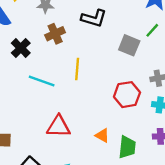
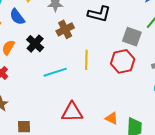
cyan line: (42, 81) -> (55, 72), turned -35
red hexagon: (127, 95) -> (123, 61), moved

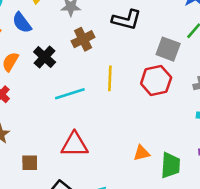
red triangle: (72, 112) -> (74, 145), moved
orange triangle: (112, 118) -> (142, 153), turned -40

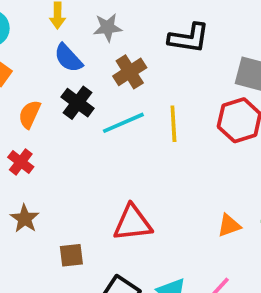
blue semicircle: (22, 23) -> (68, 58), moved
cyan line: (70, 94) -> (123, 123), moved

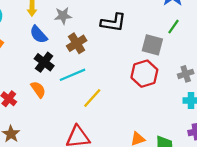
orange semicircle: (30, 114) -> (38, 90), moved, turned 120
yellow line: (173, 124) -> (92, 98), moved, turned 45

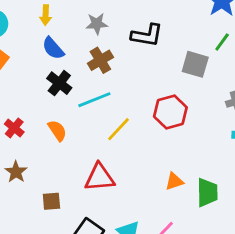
gray star: (63, 16) -> (97, 24), moved
red hexagon: (144, 74) -> (170, 112), moved
orange semicircle: (38, 90) -> (57, 131), moved

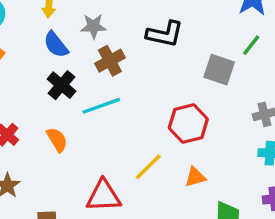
gray star: (97, 24) -> (93, 26), moved
yellow line: (119, 129) -> (148, 167), moved
orange triangle: (174, 181) -> (195, 177), moved

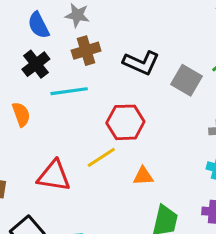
black L-shape: (165, 34) -> (141, 63), moved
red hexagon: (188, 124) -> (125, 122), moved

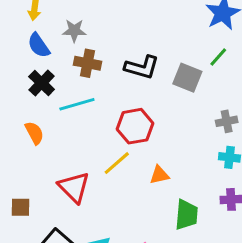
brown cross: (86, 51) -> (88, 63), turned 36
red triangle: (54, 176) -> (74, 187), turned 44

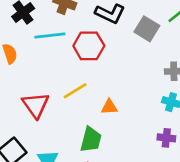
red hexagon: (135, 126) -> (89, 46), moved
green trapezoid: (186, 215) -> (91, 140), moved

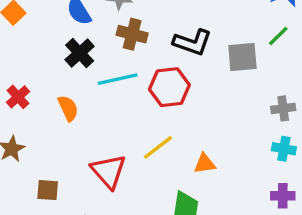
gray square: (147, 29) -> (242, 57), turned -30

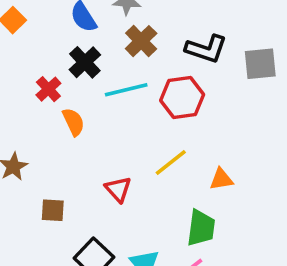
brown cross: (132, 34) -> (141, 41), turned 32
red cross: (18, 97) -> (48, 89), moved
red triangle: (109, 171) -> (118, 189), size x0.7

